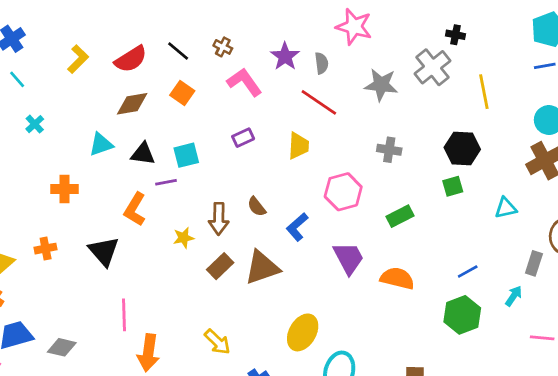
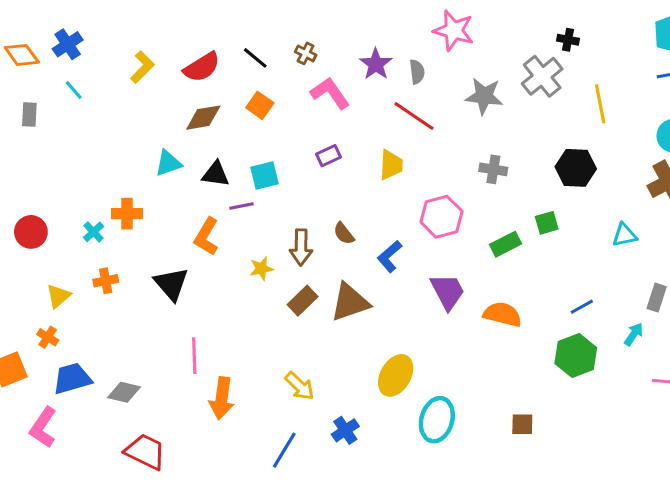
cyan cross: (35, 124) -> (93, 232), moved
green square: (453, 186) -> (547, 223), moved

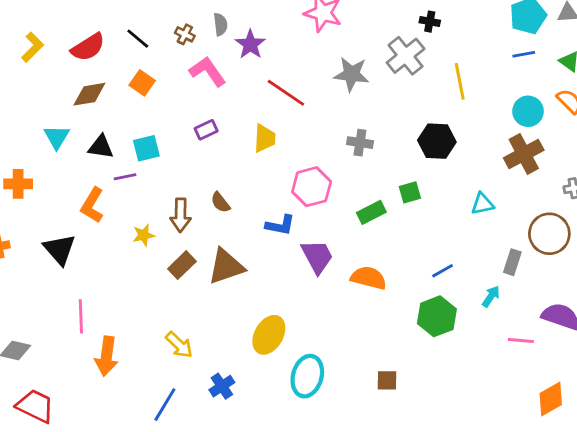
gray semicircle: (417, 72) -> (220, 24), moved
cyan triangle: (168, 163) -> (57, 137), turned -40
blue L-shape: (390, 256) -> (280, 225), moved, turned -128

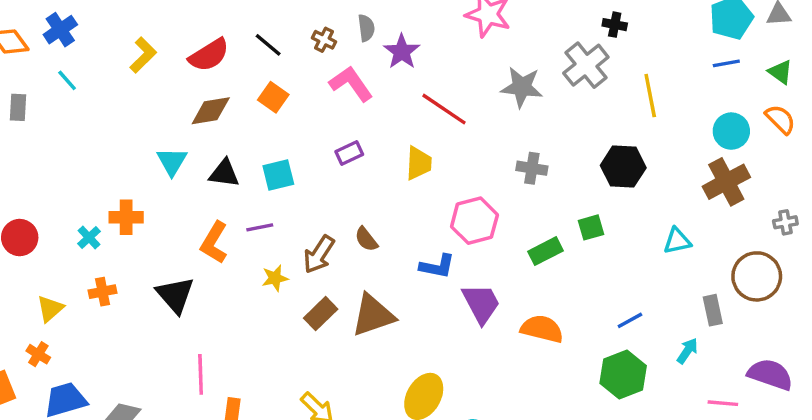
purple line: (125, 177) -> (260, 227), moved
brown arrow: (181, 215) -> (319, 254), turned 32
gray rectangle: (512, 262) -> (713, 310), turned -30

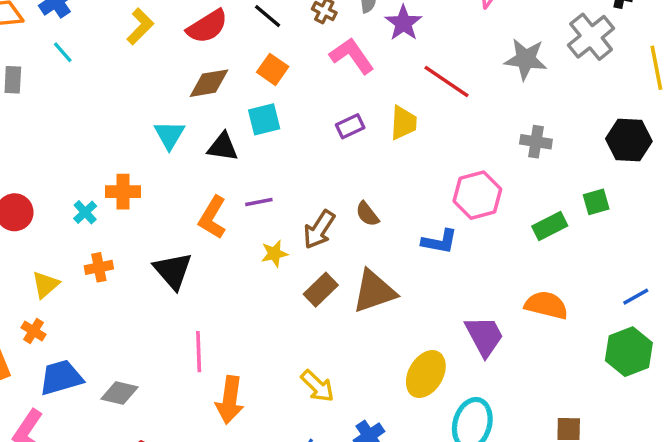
yellow trapezoid: (419, 163) -> (403, 123), moved
cyan square: (278, 175) -> (264, 119), moved
purple trapezoid: (481, 303) -> (484, 336), moved

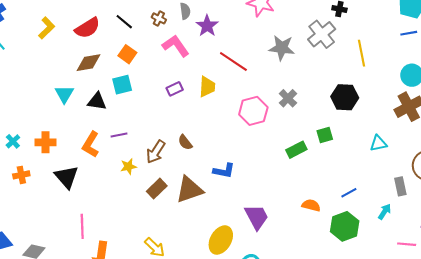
gray cross: (536, 142) -> (288, 98), turned 36
orange cross: (123, 192) -> (45, 142), moved
pink hexagon: (477, 195) -> (253, 111), moved
blue L-shape: (440, 242) -> (224, 171), moved
orange semicircle: (546, 305) -> (311, 205), moved, size x0.7

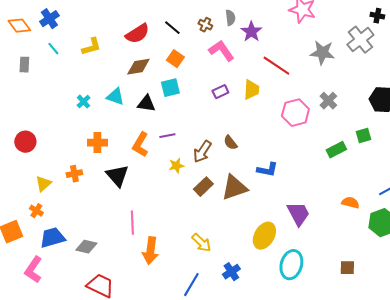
yellow L-shape: (47, 28) -> (91, 47), moved, turned 30
cyan triangle: (64, 94) -> (115, 97), turned -42
cyan cross: (13, 141) -> (83, 102), moved

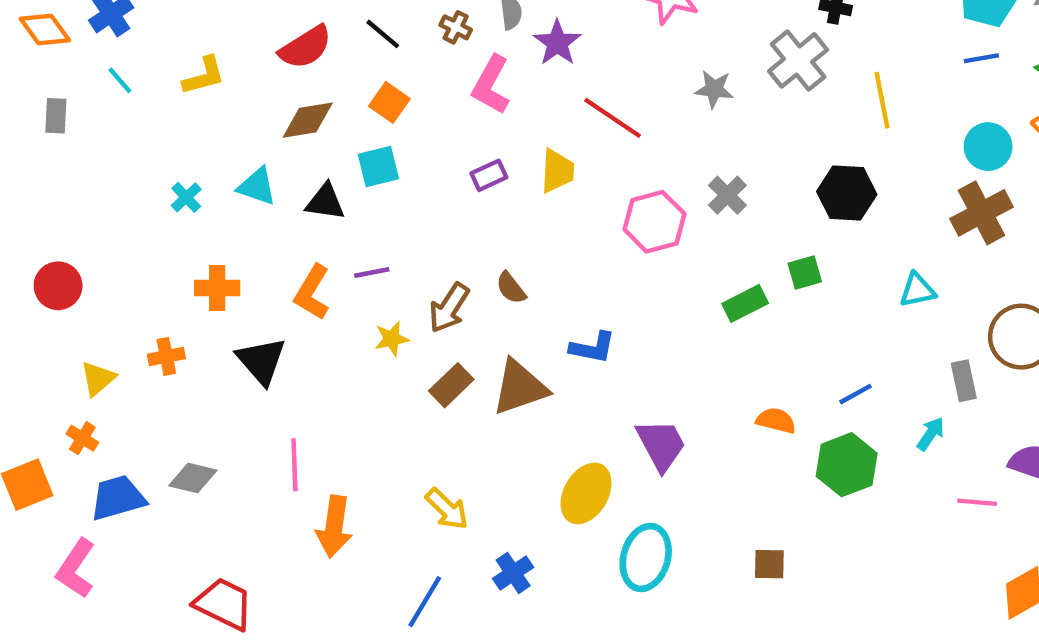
pink L-shape: (221, 51) -> (491, 85), turned -116
gray star: (322, 53) -> (714, 89), size x0.7
gray diamond: (86, 247) -> (193, 478), moved

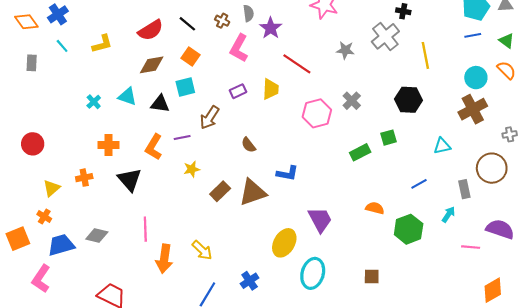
brown arrow: (449, 308) -> (210, 118), moved
blue line: (856, 394) -> (419, 184), moved
yellow arrow: (447, 509) -> (202, 250), moved

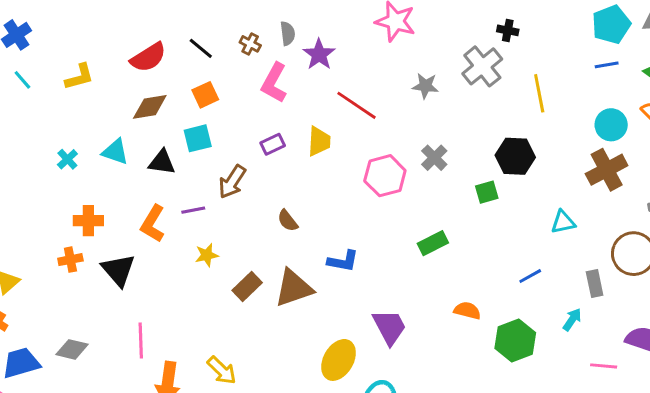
orange square: (191, 56) -> (205, 95), turned 30
green square: (389, 138) -> (487, 192), moved
green rectangle: (360, 152) -> (433, 243), moved
orange cross: (84, 178) -> (70, 260), moved

